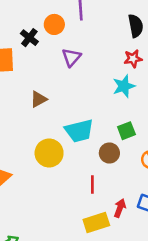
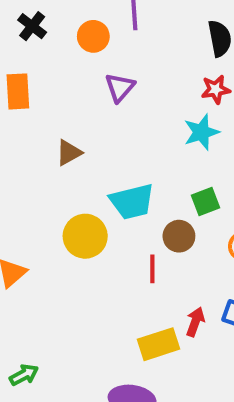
black cross: (29, 38) -> (32, 26), moved
red line: (92, 184) -> (152, 269), moved

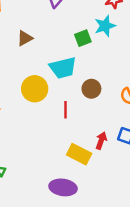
green square: (205, 202) -> (83, 38), moved
red line: (152, 269) -> (66, 110), moved
yellow rectangle: (159, 344) -> (79, 154), turned 45

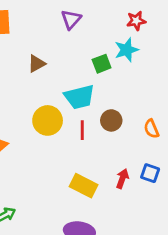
red line: (66, 110) -> (82, 130), moved
yellow rectangle: (79, 154) -> (84, 186), moved

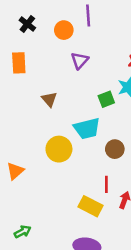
brown triangle: (36, 64) -> (49, 99), turned -42
red line: (82, 130) -> (106, 184), moved

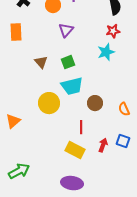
green square: (106, 99) -> (68, 62), moved
red line: (106, 184) -> (81, 127), moved
green arrow: (23, 232) -> (19, 171), size x1.5

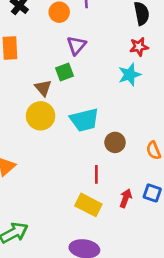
green square: (68, 62) -> (64, 72), moved
yellow circle: (49, 103) -> (41, 116), moved

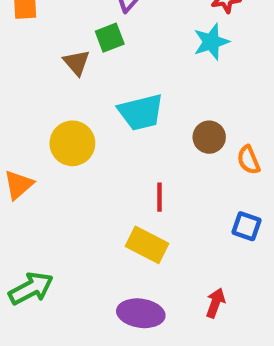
yellow circle: (41, 116) -> (72, 143), moved
brown circle: (115, 142) -> (209, 137), moved
red arrow: (126, 198) -> (215, 303), moved

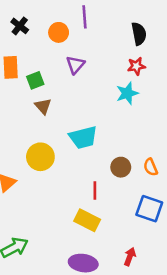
green square: (110, 38) -> (35, 80), moved
brown circle: (209, 137) -> (121, 167), moved
blue square: (246, 226) -> (149, 209), size x1.5

